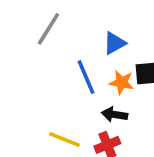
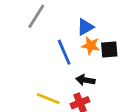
orange star: (122, 82) -> (91, 46), moved

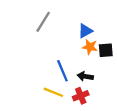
blue line: (64, 52) -> (62, 71), moved

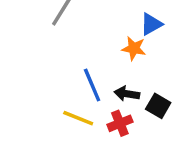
blue triangle: (85, 31) -> (151, 24), moved
black square: (106, 50) -> (158, 106), moved, turned 35

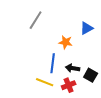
orange star: (134, 48) -> (66, 42), moved
blue line: (92, 85) -> (53, 63), turned 30

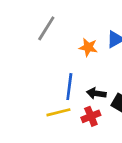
orange star: (66, 42) -> (88, 47), moved
yellow line: (45, 82) -> (58, 112), turned -36

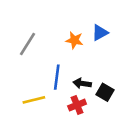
gray line: (46, 28) -> (28, 44), moved
yellow line: (58, 112) -> (34, 100), moved

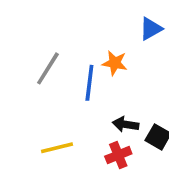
blue triangle: (100, 33) -> (151, 29), moved
blue line: (57, 77) -> (89, 83), moved

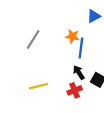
blue line: (89, 83) -> (81, 48), moved
black arrow: (126, 124) -> (79, 72), turned 48

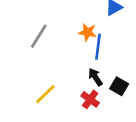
yellow line: (38, 86) -> (45, 94), turned -30
red cross: (75, 90) -> (90, 99), turned -32

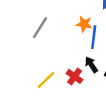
red cross: (90, 99) -> (75, 76), moved

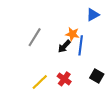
black arrow: (91, 65) -> (64, 46), moved, turned -104

